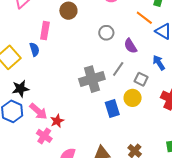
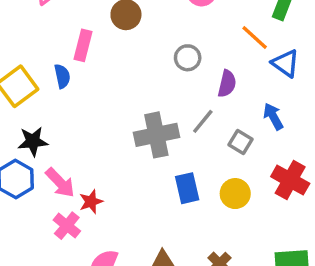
purple semicircle: (130, 46) -> (227, 84), turned -140
yellow circle: (133, 98) -> (235, 194), moved

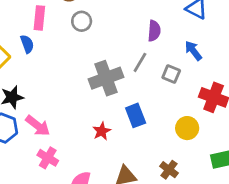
gray circle: (188, 58) -> (82, 21), moved
yellow circle: (235, 194) -> (187, 128), moved
red star: (91, 202) -> (102, 131), moved

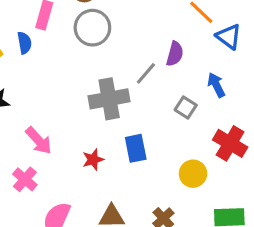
gray circle: (82, 21) -> (92, 28), size x1.5
gray line: (140, 62) -> (146, 73), moved
pink arrow: (38, 126) -> (39, 141), moved

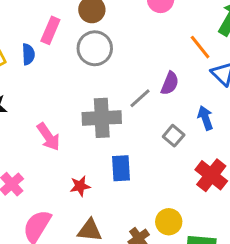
pink arrow: (39, 141) -> (48, 137), moved
red star: (93, 160) -> (80, 186), moved
yellow circle: (193, 174) -> (169, 222), moved

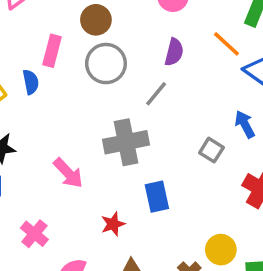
purple semicircle: (170, 83) -> (174, 52), moved
gray line: (140, 98) -> (156, 94), moved

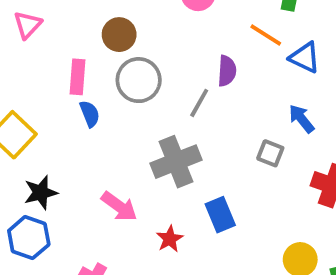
purple semicircle: (174, 52) -> (227, 71), moved
blue semicircle: (31, 82) -> (90, 114), moved
red star: (113, 224) -> (170, 239), moved

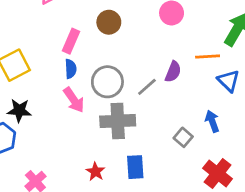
orange line: (266, 35) -> (208, 56), turned -55
gray circle: (139, 80) -> (107, 82), moved
pink arrow: (119, 206) -> (74, 100), moved
red star: (170, 239) -> (95, 172), turned -30

